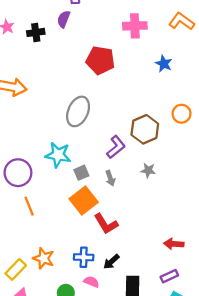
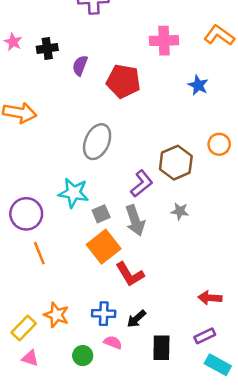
purple semicircle: (64, 19) -> (80, 66), moved
gray arrow: (110, 178) -> (135, 220), size x1.6

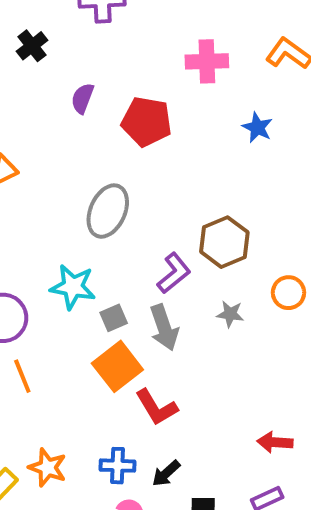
black cross: (47, 48) -> (32, 46), moved, turned -30
orange circle: (219, 144) -> (288, 293), moved

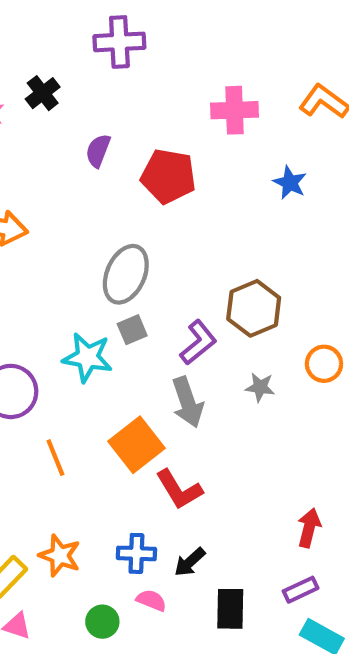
gray square: (114, 318) -> (132, 330), moved
orange line: (22, 376) -> (55, 458), moved
red arrow: (275, 442) -> (309, 528), turned 100

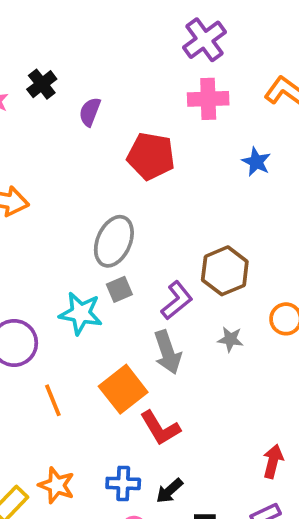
purple cross: (119, 42) -> (205, 40), moved, turned -33
purple semicircle: (98, 151) -> (90, 112), moved

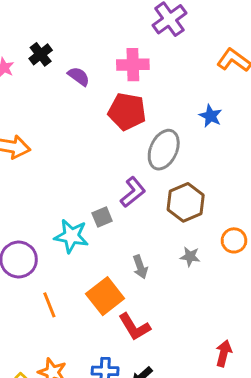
pink cross: (208, 99) -> (133, 65), moved
purple semicircle: (90, 112) -> (79, 76), turned 105
gray ellipse: (114, 241) -> (164, 150), moved
purple L-shape: (177, 300) -> (133, 192), moved
gray arrow: (168, 352) -> (140, 267), size x0.7

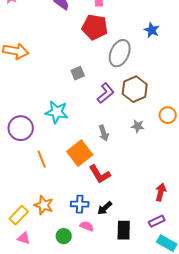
purple L-shape: (133, 192) -> (106, 93), moved
gray square: (102, 217) -> (78, 73), moved

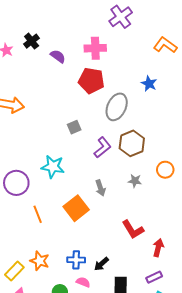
red L-shape: (100, 174) -> (133, 229), moved

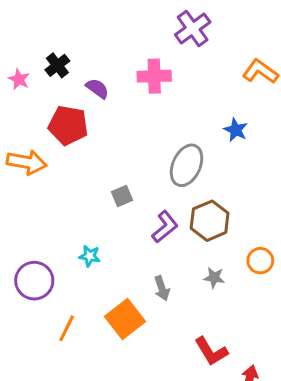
red pentagon: (91, 81) -> (68, 125), moved
cyan star: (53, 167) -> (90, 256), size x0.6
orange line: (38, 214) -> (67, 328), turned 48

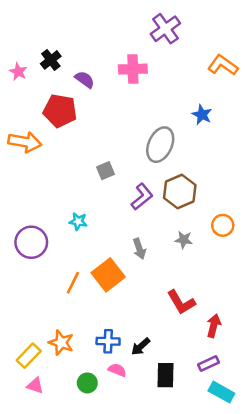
orange line: (67, 328) -> (73, 283), moved

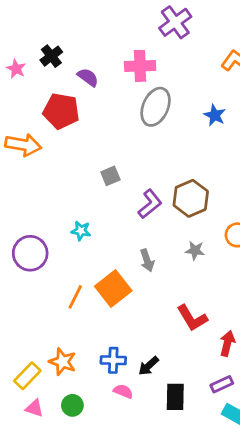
gray ellipse: (160, 145) -> (156, 107), moved
green circle: (87, 383) -> (72, 405), moved

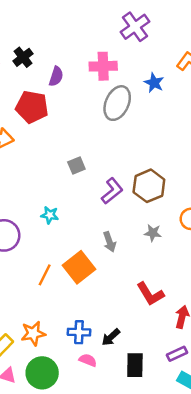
purple semicircle: (88, 77) -> (56, 76), turned 72
blue star: (215, 115) -> (154, 83), moved
orange star: (63, 362) -> (33, 333), turned -30
green circle: (72, 405) -> (42, 373), size x1.6

